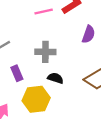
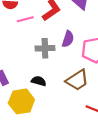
gray cross: (45, 52) -> (45, 48), moved

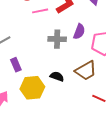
black semicircle: (39, 81) -> (57, 76), moved

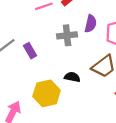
purple rectangle: (16, 65) -> (30, 51), moved

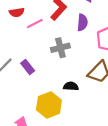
purple semicircle: (91, 24) -> (82, 22), moved

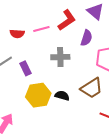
red semicircle: (17, 12) -> (17, 34), moved
yellow hexagon: (49, 105) -> (38, 95), moved

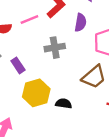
black semicircle: (62, 96) -> (64, 103), moved

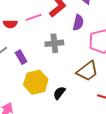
black semicircle: (64, 103) -> (59, 93), turned -64

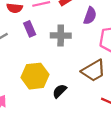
purple rectangle: (21, 57) -> (30, 29), moved

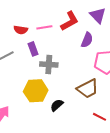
gray cross: (61, 35) -> (49, 64), moved

